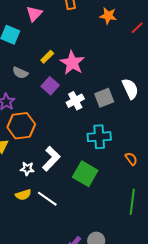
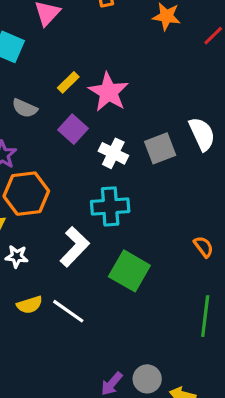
white cross: (75, 101) -> (113, 153), turned -36
cyan cross: (99, 137) -> (110, 206), moved
white star: (27, 169) -> (17, 256), moved

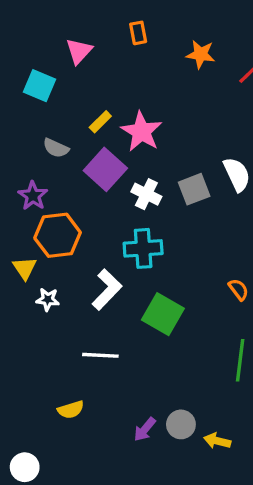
purple square: (73, 129) -> (105, 169), size x1.4
yellow semicircle: (30, 305) -> (71, 410), moved
white line: (68, 311) -> (100, 355), turned -32

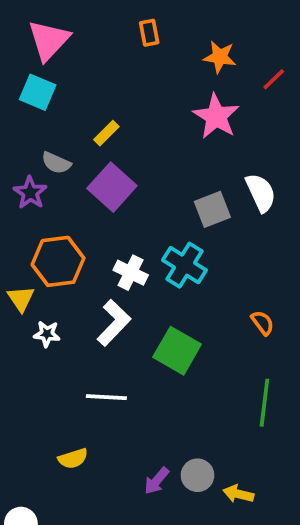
pink triangle: (79, 51) -> (49, 40), moved, size x1.4
pink star: (141, 132) -> (216, 116), moved
white cross: (146, 194) -> (131, 273), moved
purple star: (33, 196) -> (30, 193), moved
cyan cross: (143, 248) -> (184, 265), moved, turned 36

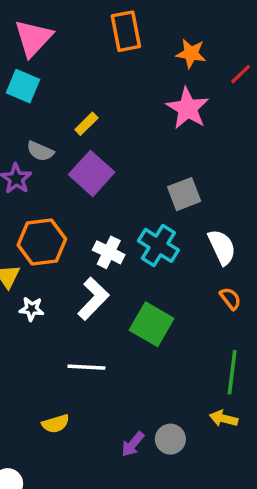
orange rectangle: (149, 33) -> (126, 31), size x1.6
white semicircle: (261, 193) -> (222, 247), moved
yellow arrow: (238, 494) -> (224, 419), moved

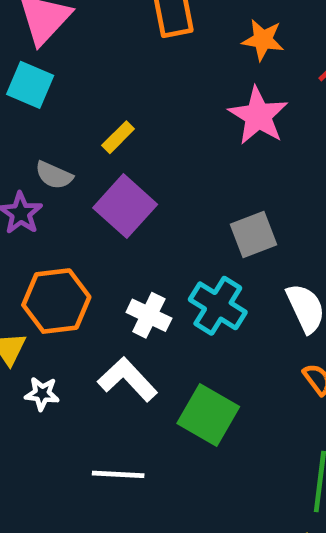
white L-shape: (93, 299) -> (128, 379), turned -87

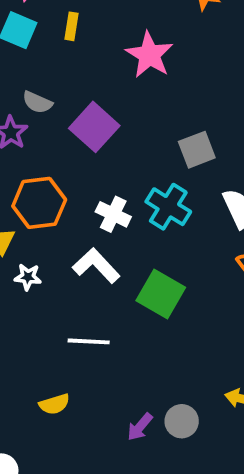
pink star: (258, 116) -> (149, 55), moved
yellow rectangle: (118, 137) -> (71, 26), moved, turned -36

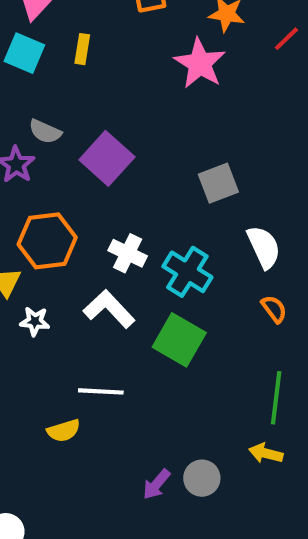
pink star: (149, 55) -> (200, 63), moved
cyan cross: (168, 207) -> (187, 272), moved
yellow semicircle: (54, 404) -> (64, 431), moved

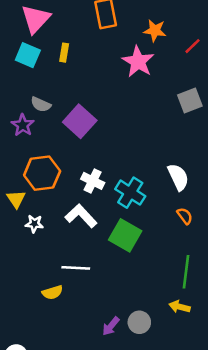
gray square: (218, 183) -> (190, 101), moved

